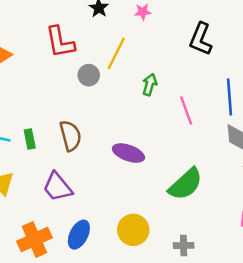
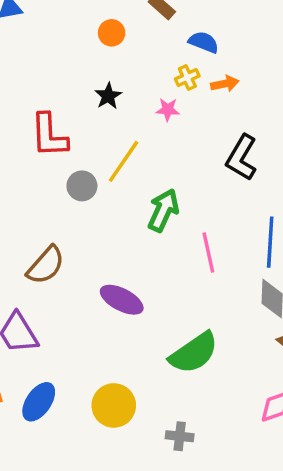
green arrow: (150, 85) -> (163, 210), size x1.4
brown semicircle: (70, 136) -> (46, 265), turned 48

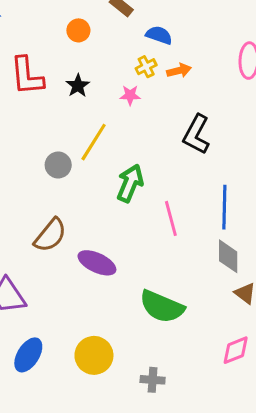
red L-shape: (49, 135) -> (27, 76), moved
brown semicircle: (46, 265) -> (50, 235), moved
green semicircle: (194, 353) -> (162, 307), turned 60

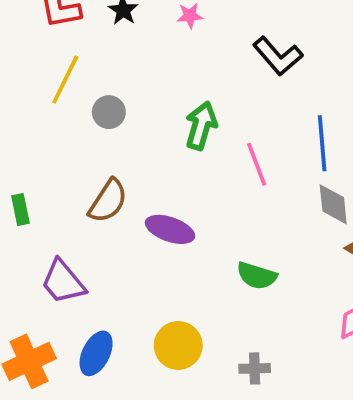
black L-shape: (196, 134) -> (278, 56), turned -63
yellow line: (94, 142) -> (65, 80), moved
green semicircle: (162, 307) -> (257, 276), size x0.7

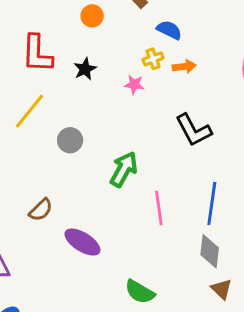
gray circle: (109, 112) -> (70, 140), moved
brown semicircle: (108, 201) -> (41, 210), size x0.7

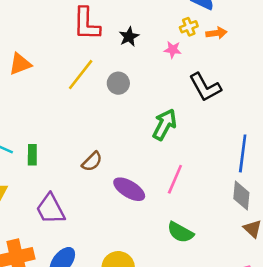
black L-shape: (193, 130) -> (205, 87), moved
gray circle: (70, 140) -> (118, 83), moved
pink line: (159, 208) -> (175, 179), moved, turned 32

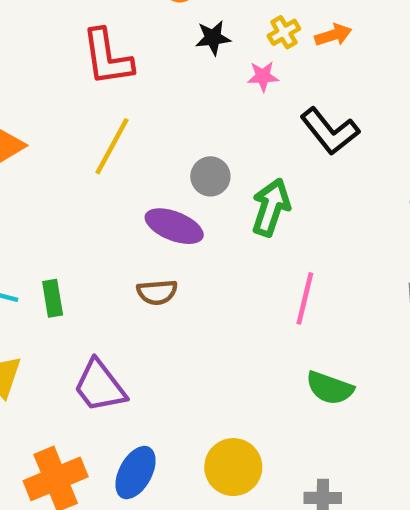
black star: (129, 37) -> (213, 38), moved, turned 30
gray circle: (118, 83) -> (210, 176), moved
brown semicircle: (92, 161) -> (157, 292), turned 50
purple ellipse: (129, 189) -> (174, 226), moved

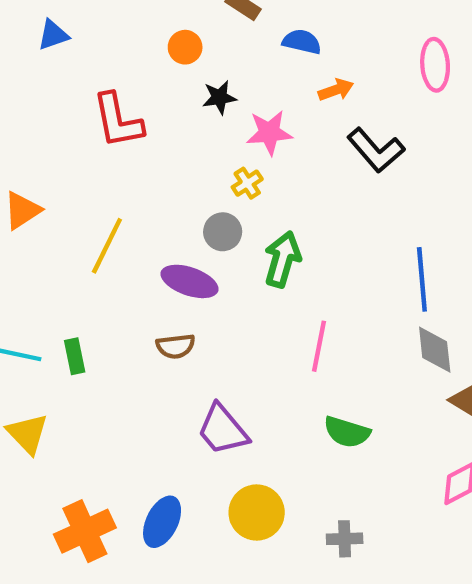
yellow cross: (284, 32) -> (247, 183), moved
pink star: (263, 76) -> (269, 133), size x1.5
black L-shape: (330, 131) -> (376, 150), moved
yellow line: (112, 146) -> (107, 246), moved
purple trapezoid: (100, 386) -> (223, 430), moved

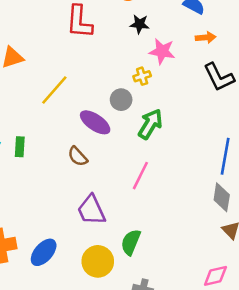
brown semicircle: (176, 346) -> (78, 156), turned 40
pink line: (319, 346) -> (140, 176), moved
green semicircle: (347, 432) -> (131, 242), moved, turned 80

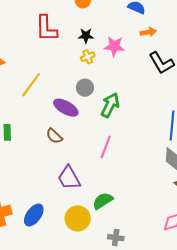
black star: (140, 24) -> (86, 36), moved
yellow cross: (142, 76) -> (88, 57), moved
green semicircle: (131, 242) -> (103, 201), turned 40

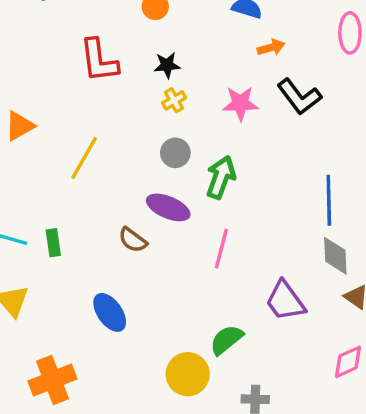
pink star: (114, 46) -> (240, 103), moved
purple ellipse: (66, 108) -> (168, 207), moved
purple trapezoid: (69, 178) -> (285, 301), moved
blue ellipse: (34, 215) -> (110, 312), moved, turned -65

